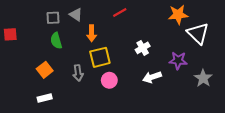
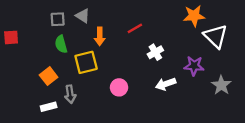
red line: (120, 13) -> (135, 28), moved
yellow square: (100, 57) -> (86, 62), moved
gray arrow: (78, 73) -> (70, 94), moved

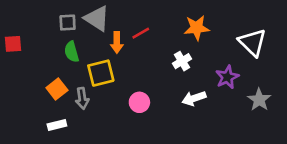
gray triangle: (83, 16) -> (97, 19), size x1.5
orange star: (194, 16) -> (197, 28), moved
red line: (135, 28) -> (141, 33), moved
purple star: (194, 66) -> (227, 77), turned -30
gray arrow: (70, 94) -> (82, 98), moved

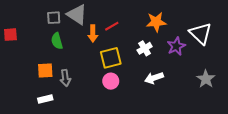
yellow square: (101, 73) -> (111, 58), moved
purple star: (227, 77) -> (176, 46), moved
orange square: (57, 89) -> (45, 71), turned 35

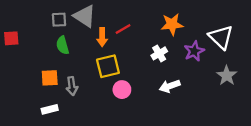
yellow square: (111, 58) -> (108, 66), moved
gray star: (206, 79) -> (227, 76), moved

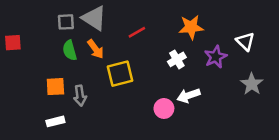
orange arrow: (102, 37) -> (96, 49), moved, turned -36
white triangle: (221, 37) -> (245, 41), size x0.7
pink circle: (122, 90) -> (164, 108), moved

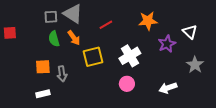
white cross: (177, 59) -> (130, 56), moved, size x1.5
white arrow: (188, 96) -> (168, 88), moved

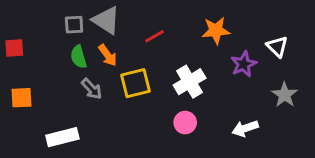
orange square: (43, 67) -> (21, 98), moved
gray arrow: (62, 74) -> (92, 89), moved, turned -35
white rectangle: (43, 94) -> (62, 137), size x1.5

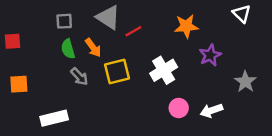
gray triangle: (106, 20) -> (108, 17), moved
white triangle: (277, 47) -> (242, 14), moved
pink circle: (185, 123) -> (179, 108), moved

